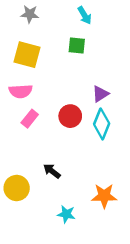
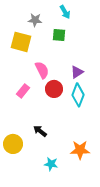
gray star: (30, 14) -> (35, 20), moved
pink semicircle: (21, 91) -> (42, 70), moved, turned -114

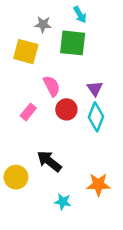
green square: (59, 35) -> (73, 43), size x1.6
purple triangle: (77, 72) -> (95, 88), turned -32
black arrow: (40, 131) -> (49, 161), size x1.5

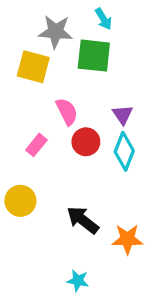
gray star: (43, 24) -> (56, 32), size x1.5
black arrow: (49, 161) -> (83, 220), moved
yellow circle: (16, 177) -> (20, 201), moved
cyan star: (63, 202) -> (78, 281), moved

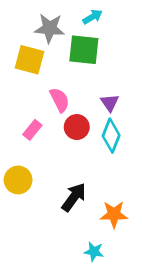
cyan arrow: (103, 19) -> (92, 17), turned -90
black arrow: (83, 220) -> (74, 197), turned 88
cyan star: (78, 281) -> (94, 252), moved

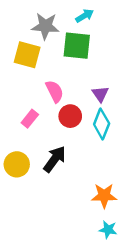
black arrow: (74, 197) -> (55, 159), moved
cyan star: (94, 252) -> (108, 230), moved

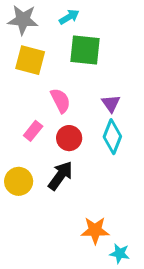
cyan arrow: (85, 16) -> (69, 17), moved
gray star: (45, 26) -> (23, 20), moved
red circle: (70, 116) -> (69, 138), moved
orange star: (104, 196) -> (95, 230), moved

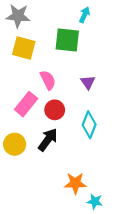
cyan arrow: (69, 17) -> (85, 15), moved, turned -35
pink rectangle: (33, 131) -> (26, 104), size x1.5
cyan diamond: (112, 137) -> (89, 125), moved

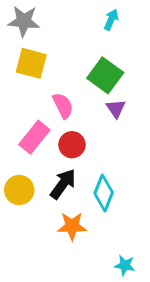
green square: (67, 40) -> (105, 75), moved, turned 30
cyan diamond: (89, 125) -> (104, 193), moved
orange star: (75, 183) -> (72, 226), moved

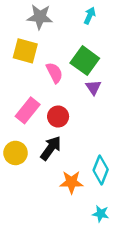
gray star: (24, 21) -> (40, 17), moved
pink semicircle: (63, 106) -> (54, 73), moved
cyan diamond: (104, 193) -> (101, 170), moved
orange star: (72, 226) -> (71, 182), moved

